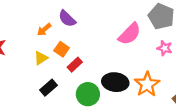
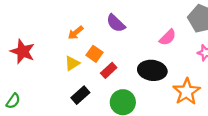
purple semicircle: (67, 19) -> (116, 23), moved
pink semicircle: (130, 34) -> (168, 37), size x0.7
black ellipse: (115, 82) -> (152, 70), moved

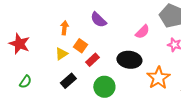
orange arrow: (76, 33) -> (64, 28), turned 136
green semicircle: (13, 101) -> (25, 82), moved

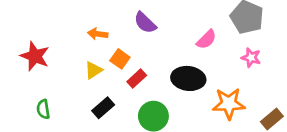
orange arrow: (64, 28) -> (98, 34), turned -88
orange star: (158, 78) -> (229, 104), turned 30
green semicircle: (25, 82) -> (43, 109), turned 136

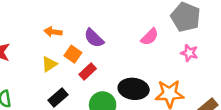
purple semicircle: (145, 23) -> (94, 38), moved
black ellipse: (188, 78) -> (134, 89), moved

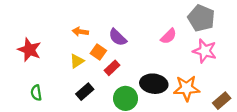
pink star: (189, 53) -> (205, 51), size x1.5

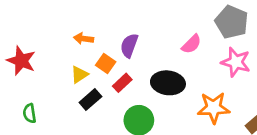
purple semicircle: (118, 37) -> (129, 45), turned 66
black ellipse: (154, 84) -> (168, 83), moved
black rectangle: (85, 92) -> (90, 99), moved

